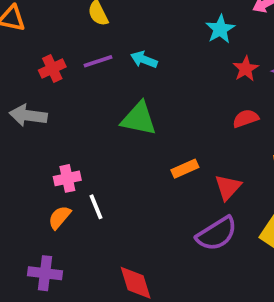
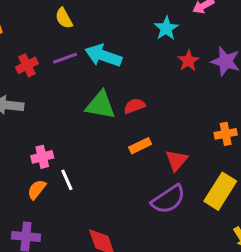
cyan arrow: (144, 60) -> (103, 56), size x1.6
red semicircle: (246, 118) -> (134, 106), moved

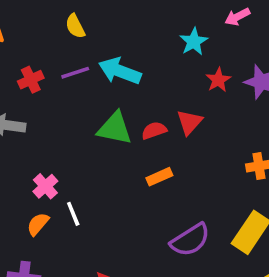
pink cross: (42, 157) -> (45, 186), turned -30
red triangle: (177, 160) -> (189, 122), moved

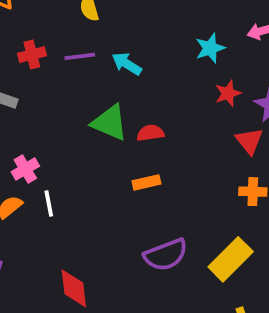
cyan arrow: (120, 71) -> (127, 64), size x0.7
red triangle: (189, 122) -> (249, 141), moved, turned -32

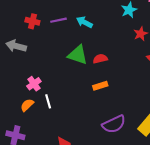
red cross: (32, 55) -> (32, 21), turned 32

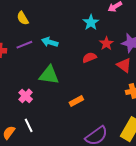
red semicircle: (100, 59) -> (89, 57), moved
pink cross: (34, 84) -> (26, 96), moved

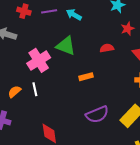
red semicircle: (89, 57) -> (107, 48), moved
pink cross: (26, 96) -> (39, 60), size x1.6

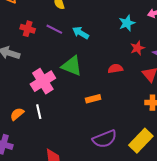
purple line: (49, 11) -> (54, 29), turned 35

